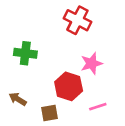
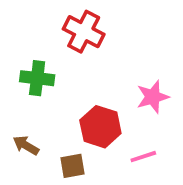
red cross: (77, 20) -> (84, 32), moved
pink star: (91, 63) -> (153, 97), moved

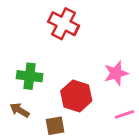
green cross: (37, 78) -> (30, 76), moved
pink line: (143, 157) -> (124, 114), moved

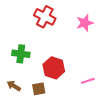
pink star: (116, 73) -> (85, 23), moved
brown arrow: (20, 110) -> (14, 86), moved

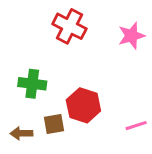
brown arrow: (14, 86) -> (21, 133), turned -32
brown square: (39, 89) -> (54, 124), moved

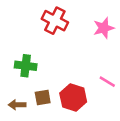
red hexagon: (83, 105) -> (73, 97), moved
pink line: (136, 126) -> (107, 82), moved, turned 49

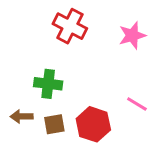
green cross: (26, 66) -> (48, 84), moved
brown arrow: (17, 105) -> (22, 116), moved

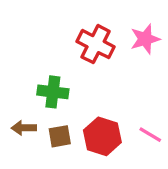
red cross: (70, 26) -> (96, 44), moved
pink line: (137, 104) -> (150, 135), moved

